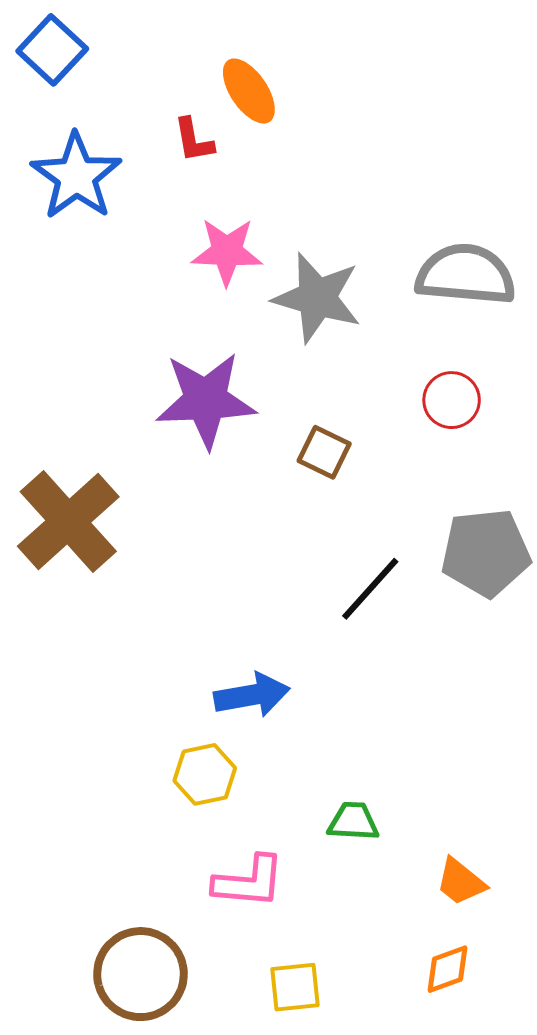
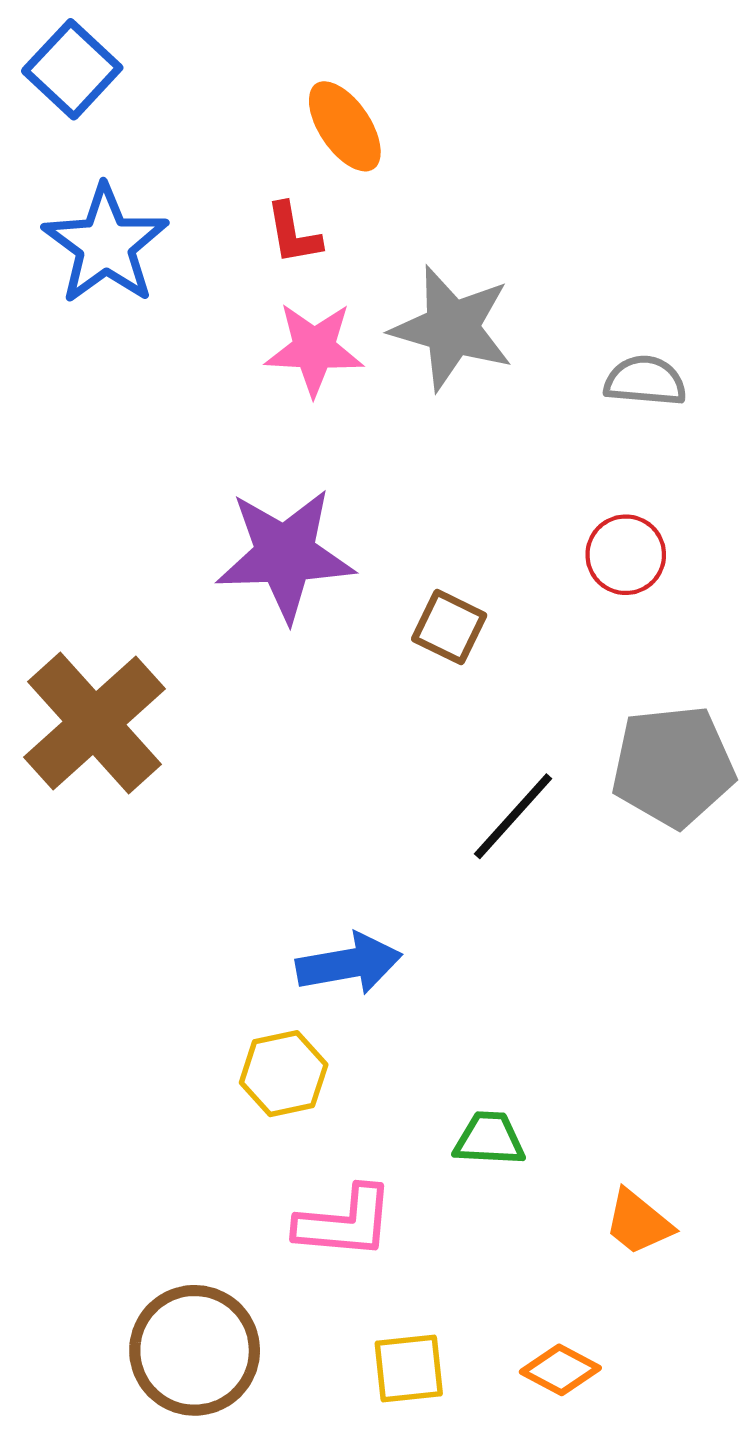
red L-shape: (194, 140) -> (293, 233), moved
gray semicircle: (466, 275) -> (645, 381), size x0.6
gray star: (317, 298) -> (452, 328), moved
orange diamond: (448, 969) -> (560, 1370), moved, turned 48

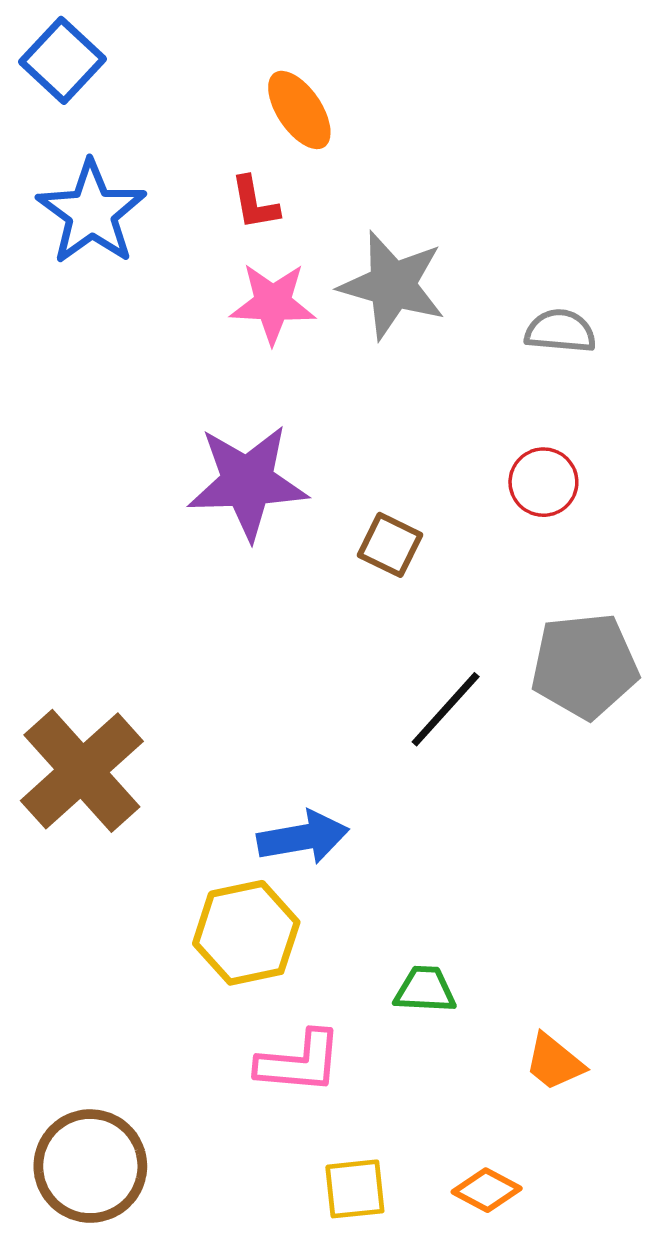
brown cross: (94, 723) -> (82, 771), moved
yellow hexagon: (284, 1074) -> (246, 933), size x1.4
brown circle: (195, 1350) -> (90, 1166), moved

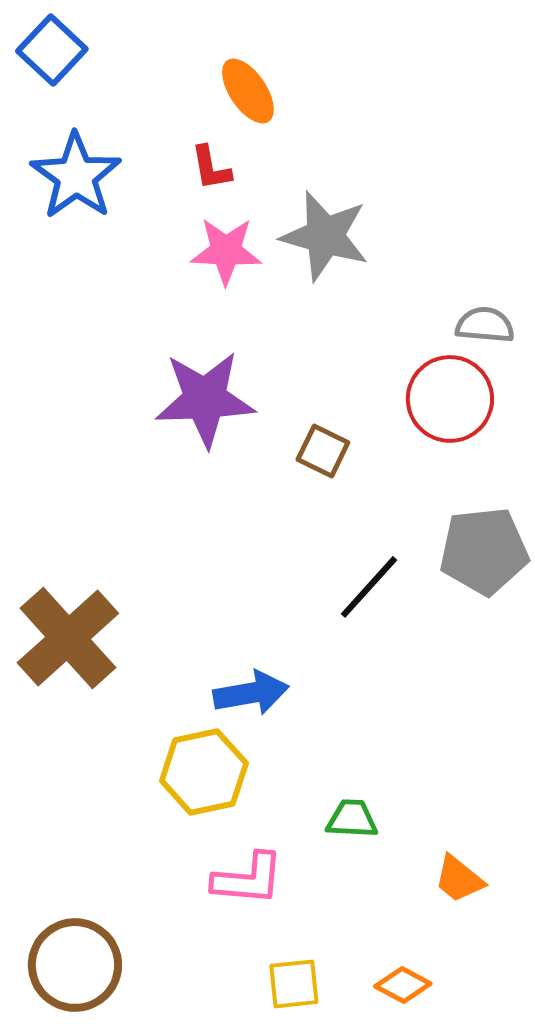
gray semicircle: (560, 331) -> (485, 325), moved
red circle: (543, 482) -> (450, 399), size x1.5

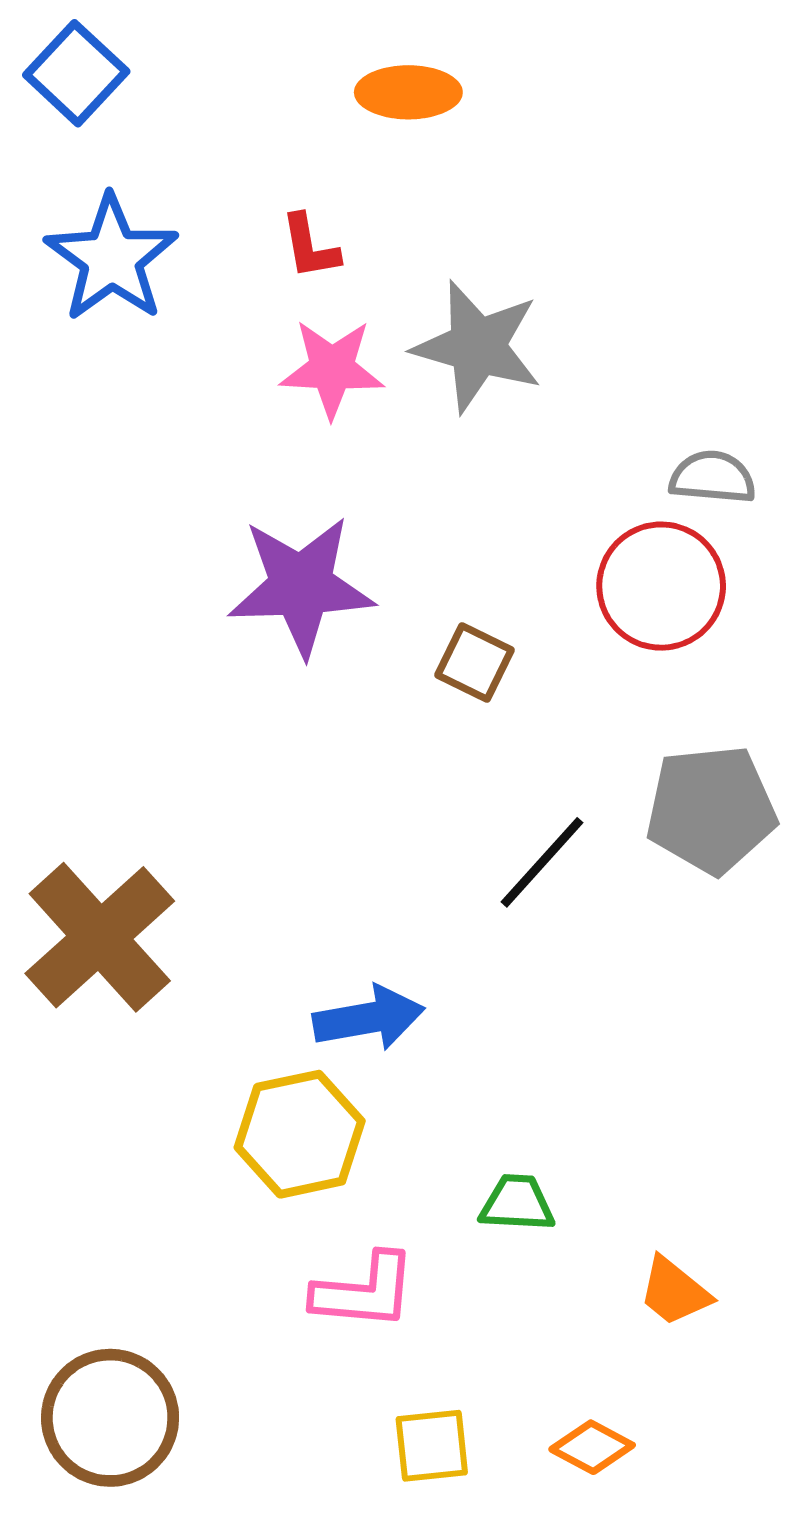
orange ellipse: (248, 91) -> (408, 92), moved, turned -56

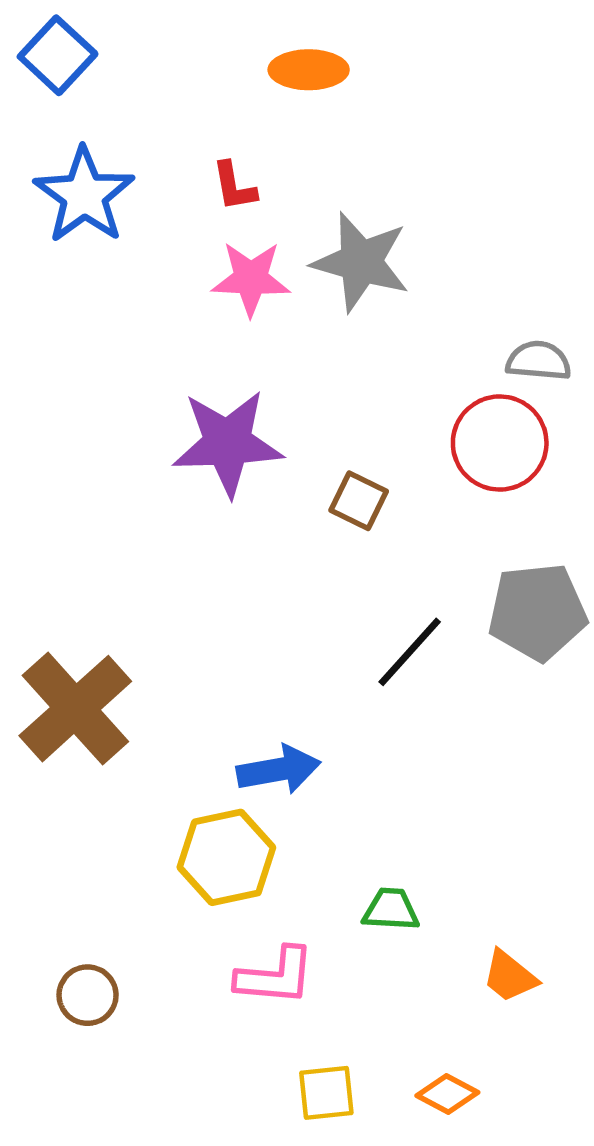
brown circle: (110, 1418) -> (88, 995), moved, size x0.6

